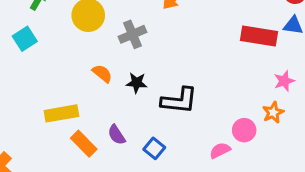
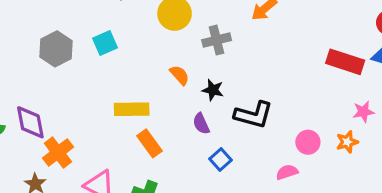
cyan square: (25, 39) -> (105, 43), moved
pink circle: (244, 130) -> (308, 142), moved
purple semicircle: (117, 135) -> (201, 124), moved

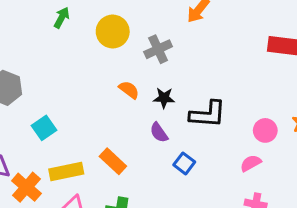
cyan square: (105, 43) -> (44, 128), moved
yellow rectangle: (132, 109) -> (66, 172), moved

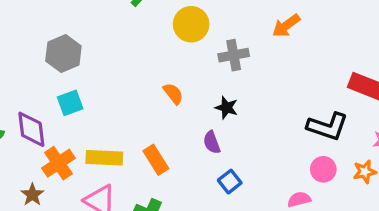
orange semicircle: (129, 90) -> (173, 94), moved
black L-shape: (208, 114) -> (328, 126), moved
cyan square: (44, 128) -> (70, 103), moved

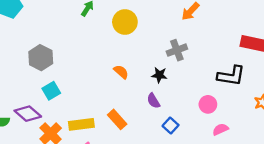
gray cross: (234, 55) -> (177, 50), moved
purple diamond: (31, 129) -> (28, 114), turned -32
pink circle: (323, 169) -> (208, 104), moved

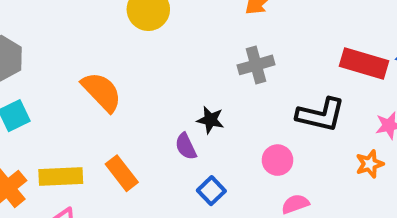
gray cross: (177, 50) -> (256, 65), moved
orange semicircle: (121, 72) -> (102, 92), moved, size x1.6
black star: (159, 75) -> (210, 120), moved

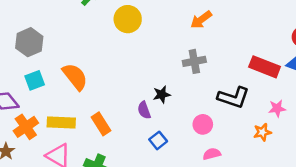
orange semicircle: (102, 92) -> (75, 77), moved
black star: (210, 120) -> (162, 94), turned -30

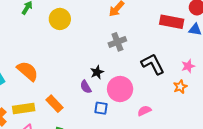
red rectangle: (265, 67) -> (172, 22), moved
black L-shape: (233, 97) -> (153, 64), turned -125
pink circle: (203, 124) -> (120, 89), moved, size x1.6
blue square: (158, 140) -> (101, 108), turned -32

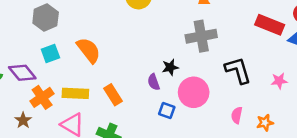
gray cross: (117, 42) -> (201, 36), size x1.4
orange star: (180, 87) -> (265, 123), moved
pink semicircle: (144, 111) -> (237, 115), moved, turned -64

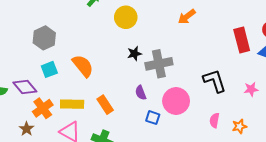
red rectangle: (270, 25) -> (242, 40), turned 55
gray cross: (201, 36) -> (159, 64), moved
black star: (170, 67) -> (134, 54), moved

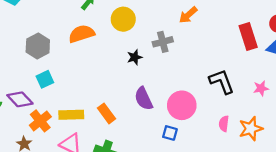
gray cross: (159, 64) -> (163, 42), moved, size x0.7
orange semicircle: (83, 66) -> (82, 34), moved, turned -65
purple semicircle: (141, 93) -> (144, 99), size x1.5
blue square: (153, 118) -> (170, 133), moved
orange star: (239, 126) -> (251, 129), size x1.5

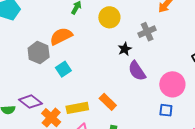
orange semicircle: (82, 34) -> (61, 36), moved
cyan square: (45, 79) -> (63, 69), moved
purple semicircle: (144, 99) -> (137, 71), moved

